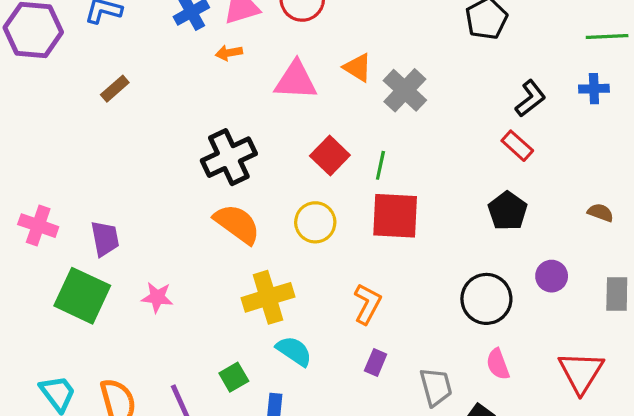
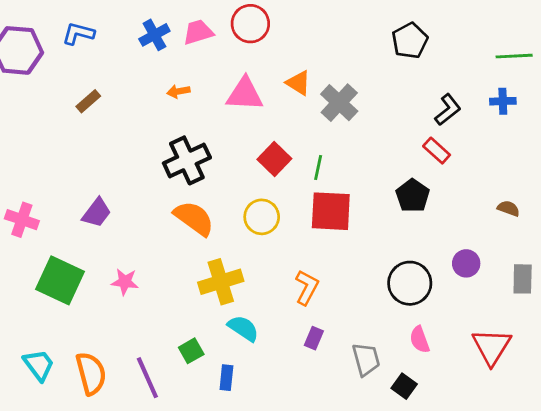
orange arrow: (229, 53) -> (178, 91), moved
black pentagon: (508, 211) -> (413, 196), moved
purple trapezoid: (105, 239) -> (97, 213), moved, turned 48

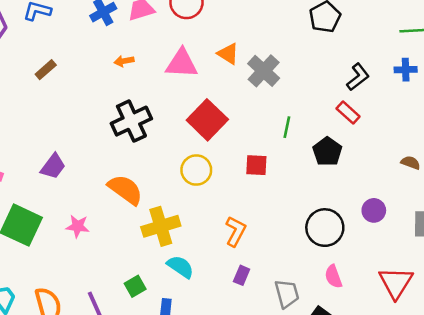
red square: (274, 159) -> (207, 120), size x1.4
green line: (318, 168) -> (287, 127), moved
red square: (331, 211) -> (256, 165), size x0.6
orange semicircle: (194, 218) -> (125, 190), moved

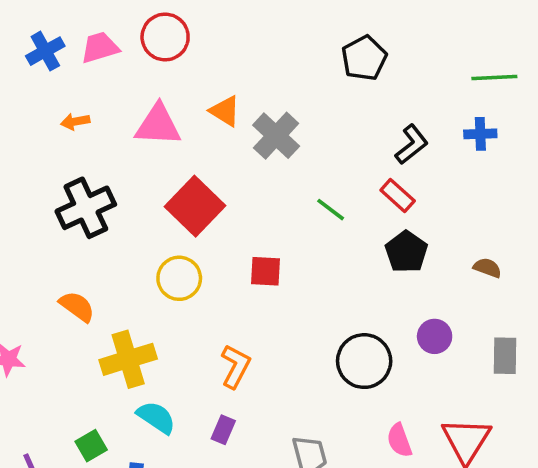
green line: (287, 127) -> (331, 210), moved, turned -65
black pentagon: (327, 152) -> (406, 252), moved
orange semicircle: (125, 190) -> (77, 306), size x0.7
purple rectangle: (242, 275) -> (223, 430), moved
pink semicircle: (333, 277) -> (399, 440), moved

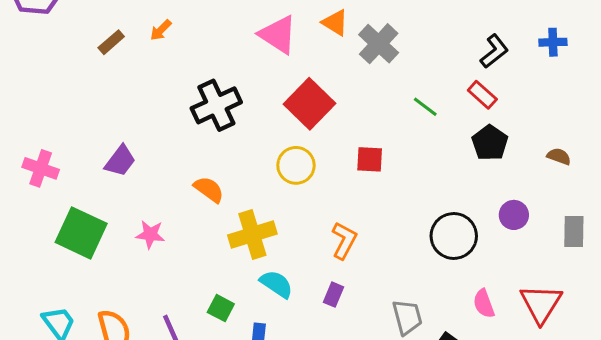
orange arrow: (75, 122) -> (161, 30), moved, turned -35
pink triangle: (158, 125) -> (278, 35), turned 30
green square: (91, 446) -> (221, 308), turned -32

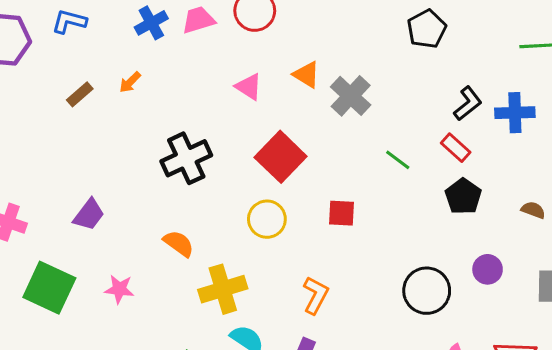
pink triangle: (278, 35) -> (249, 87), size x0.7
blue cross: (553, 42) -> (515, 113), moved, size x1.4

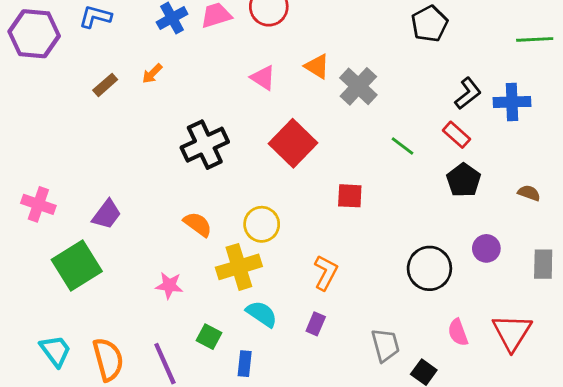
purple trapezoid: (89, 215) -> (107, 214), moved
yellow circle: (267, 219) -> (262, 224), moved
green square: (49, 288) -> (77, 266), turned 33
pink star: (119, 289) -> (169, 285), moved

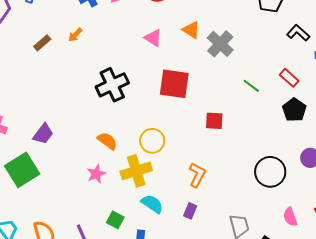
black L-shape: (468, 93) -> (298, 33), moved, turned -100
red square: (293, 143) -> (174, 84), turned -36
pink star: (169, 285) -> (96, 174), moved, turned -30

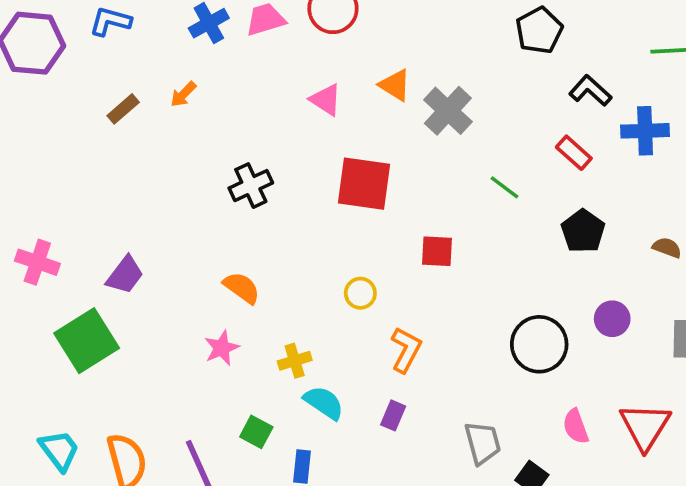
red rectangle: (289, 78) -> (574, 153), moved
black cross: (112, 85) -> (251, 186), size x0.7
yellow circle: (152, 141) -> (360, 293), moved, size x0.7
yellow cross: (136, 171) -> (295, 361), moved, size x0.6

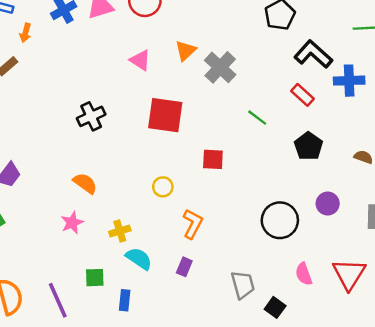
orange triangle: (395, 85) -> (186, 51), turned 45
black L-shape: (590, 91) -> (313, 54), size x1.4
orange arrow: (183, 94) -> (25, 33), moved, turned -30
green square: (256, 432) -> (95, 278), turned -30

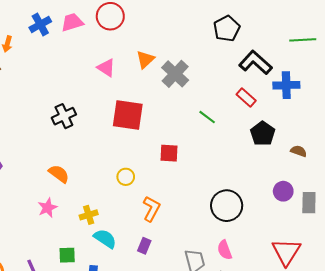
black pentagon: (309, 146) -> (263, 134), moved
purple circle: (328, 204) -> (283, 191), moved
pink semicircle: (304, 274) -> (225, 250), moved

